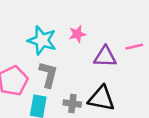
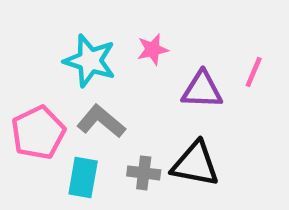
pink line: (134, 47) -> (254, 72), turned -54
gray L-shape: (48, 74) -> (101, 121), turned -64

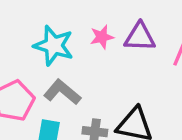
purple triangle: (202, 90) -> (140, 37), moved

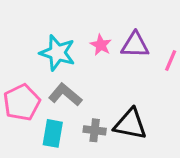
pink star: (102, 37) -> (101, 45), turned -30

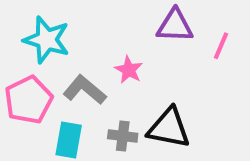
pink star: (101, 45) -> (129, 70), moved
cyan star: (57, 53) -> (47, 40), moved

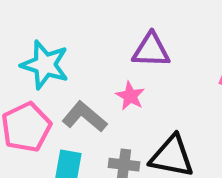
purple triangle: (175, 26) -> (151, 50), moved

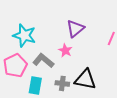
purple triangle: (151, 50) -> (75, 28), turned -42

